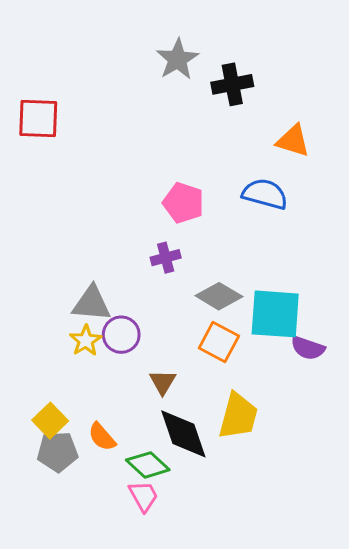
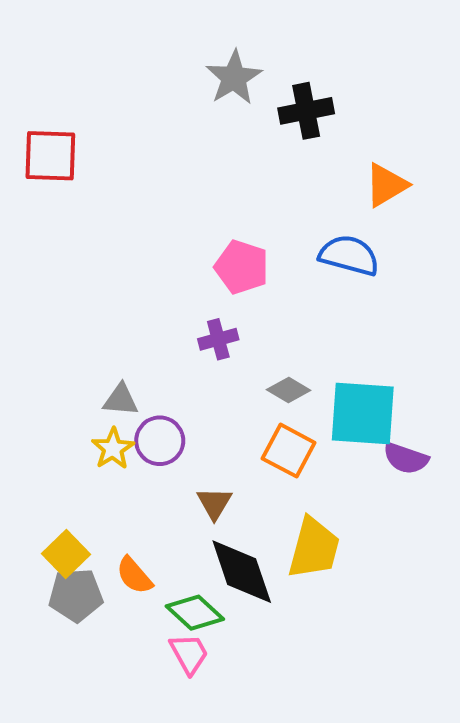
orange triangle: (293, 141) -> (386, 185), turned -48
gray diamond: (219, 296) -> (289, 390), size x0.7
gray triangle: (92, 304) -> (121, 400), size x0.7

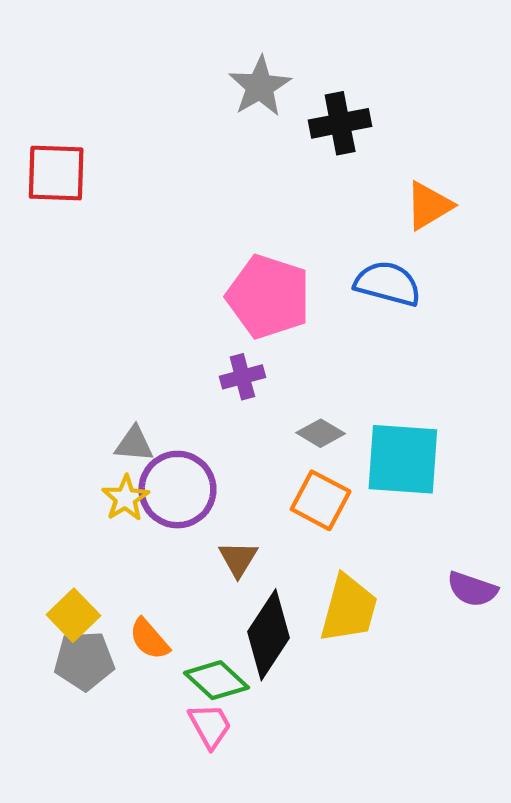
pink pentagon: (242, 267) -> (269, 297), size x1.4
purple circle: (160, 441) -> (177, 490), size x1.4
purple semicircle: (406, 458) -> (472, 589), moved
black diamond: (242, 572) -> (269, 635), turned 52

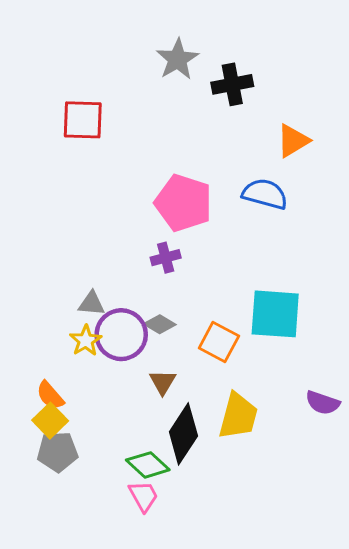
red square: (56, 173) -> (83, 120), moved
gray diamond: (321, 433) -> (160, 324), moved
orange semicircle: (149, 639) -> (50, 395), moved

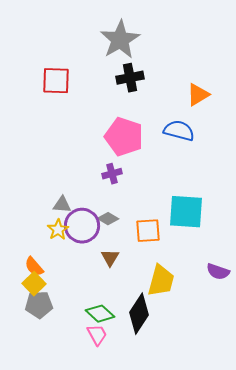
gray star: (177, 59) -> (120, 40), size x1.4
black cross: (232, 84) -> (130, 78), moved
orange square: (219, 342) -> (148, 231), turned -32
black diamond: (183, 434) -> (139, 314), moved

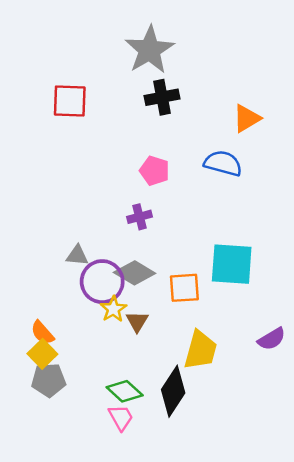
pink pentagon: (124, 137) -> (154, 171), size x0.6
gray diamond: (108, 219) -> (135, 273), size x1.5
yellow star: (58, 230) -> (113, 309), moved
purple semicircle: (218, 272) -> (272, 339), turned -50

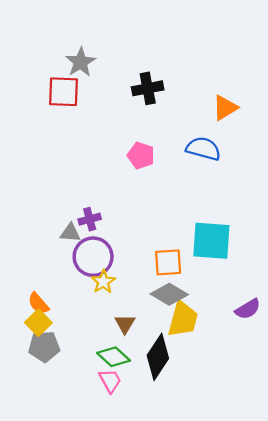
gray star: (149, 50) -> (81, 62), moved, size x0.7
purple cross: (140, 217) -> (90, 219), moved
gray diamond: (135, 273) -> (169, 294), moved
brown triangle: (137, 321) -> (125, 324), moved

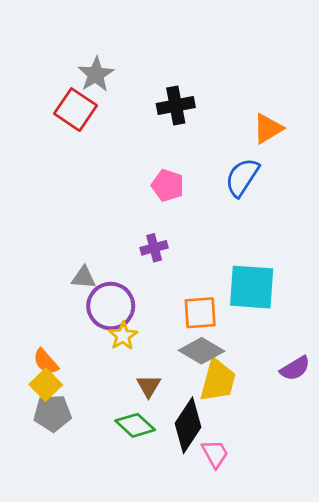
red square: (63, 92) -> (75, 110), turned 32
blue semicircle: (203, 149) -> (242, 177), turned -72
purple cross: (90, 219) -> (154, 248), moved
pink trapezoid: (110, 381) -> (215, 454), moved

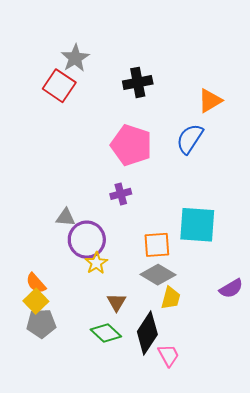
pink pentagon: (168, 185) -> (131, 145), size x1.6
yellow trapezoid: (218, 381) -> (171, 298), size x0.7

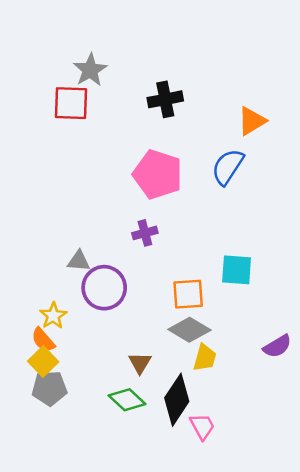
red square: (59, 86) -> (71, 103), turned -32
cyan square: (197, 225) -> (237, 270), size x0.7
yellow star: (96, 263) -> (53, 316), moved

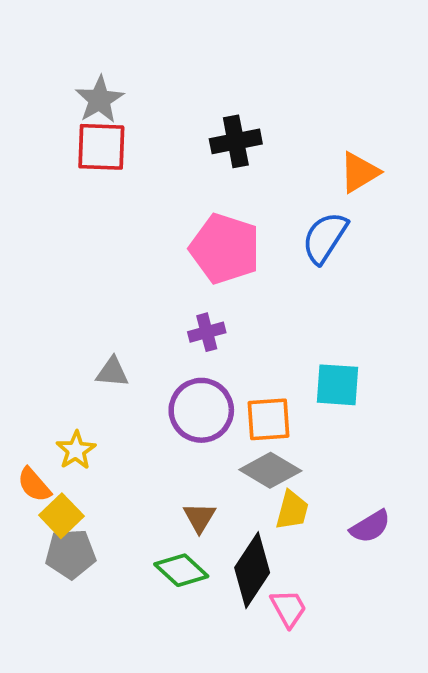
gray star: (90, 70) -> (100, 100), moved
purple circle: (104, 288) -> (201, 410), moved
orange semicircle: (43, 340) -> (34, 485), moved
purple semicircle: (277, 346) -> (370, 527), moved

